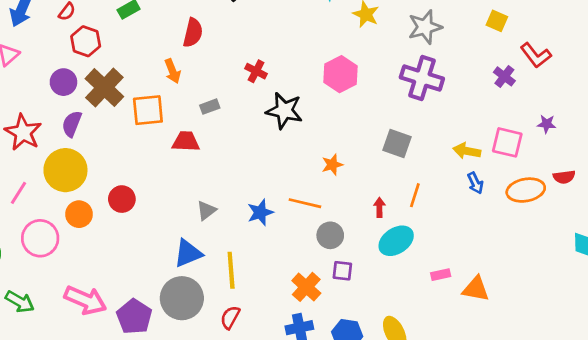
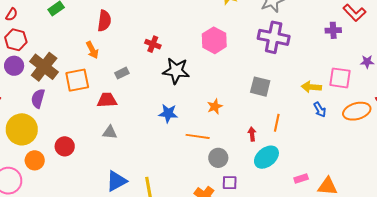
red hexagon: (86, 41) -> (16, 40), moved
purple cross: (504, 76) -> (333, 30), turned -35
purple semicircle: (72, 124) -> (38, 98), moved
gray triangle: (206, 210) -> (110, 132), moved, turned 49
blue star: (260, 212) -> (168, 113), moved, turned 30

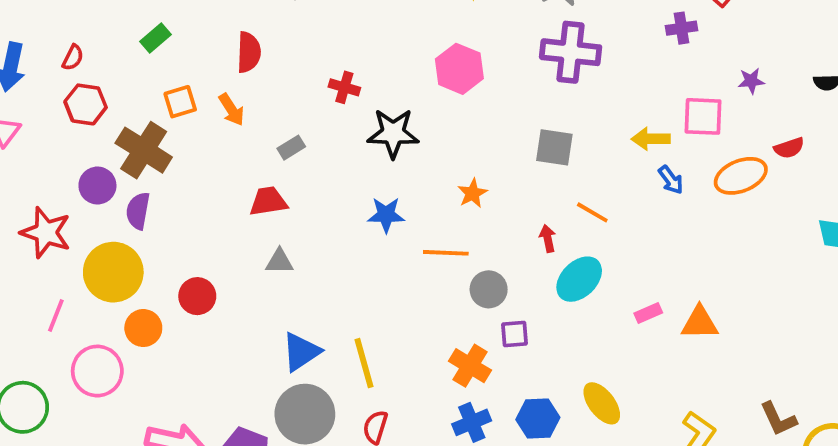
purple circle: (14, 66) -> (97, 186), moved
orange square: (77, 80) -> (180, 102), moved, size x0.7
orange line: (277, 123) -> (592, 212), turned -66

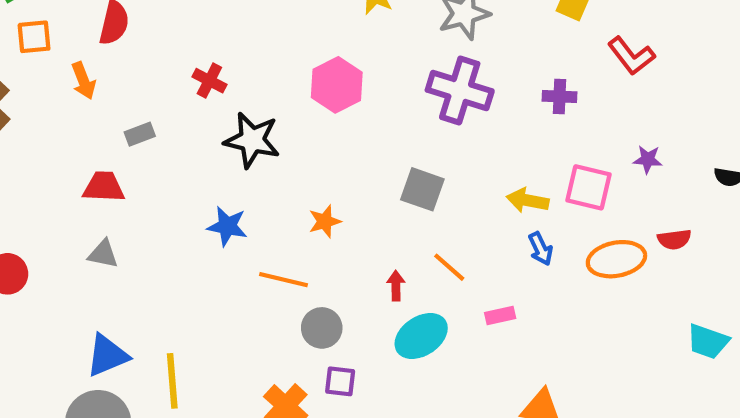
purple cross: (681, 28) -> (559, 97), moved
orange square: (180, 102) -> (34, 37), moved
pink rectangle: (648, 313) -> (500, 315), moved

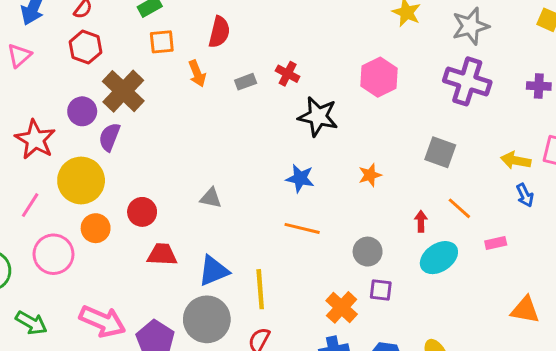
gray rectangle: (140, 134) -> (246, 82), moved
red trapezoid: (104, 187) -> (162, 254), moved
orange line: (284, 280) -> (302, 228), moved

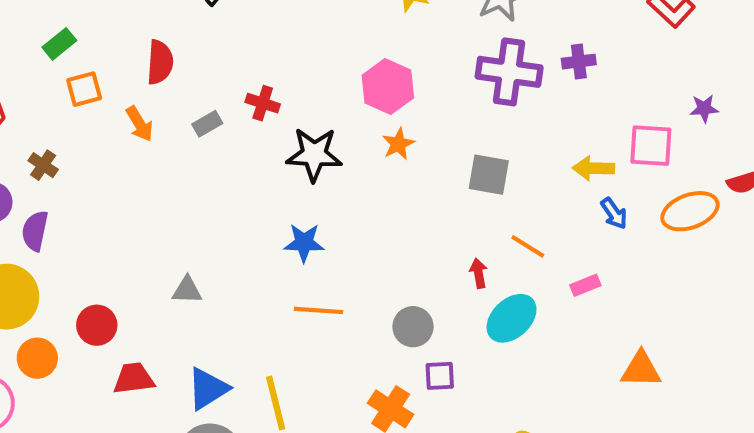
purple cross: (539, 86) -> (579, 62), moved
brown cross: (123, 91) -> (43, 165), size x0.5
orange star: (370, 175) -> (398, 144), moved

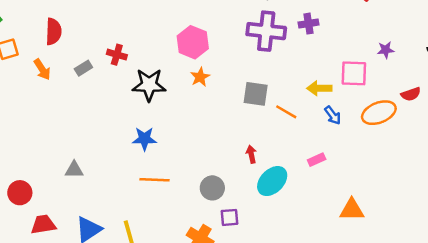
orange line: (528, 246) -> (286, 112), moved

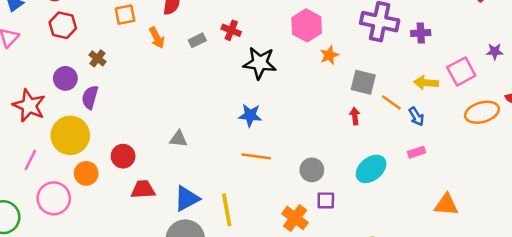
purple cross: (309, 24) -> (421, 33), moved
pink square: (354, 73) -> (461, 71), turned -36
orange star: (200, 77) -> (329, 55), moved
blue arrow: (333, 115) -> (416, 116), moved
red arrow: (251, 154) -> (355, 116), moved

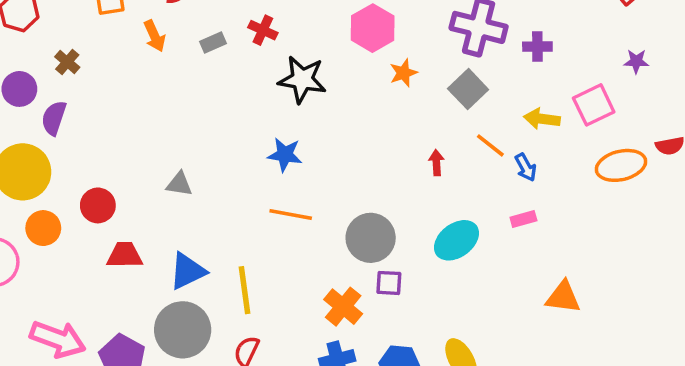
purple star: (495, 51) -> (636, 61), moved
gray square: (363, 82) -> (468, 89), moved, turned 30
gray circle: (312, 170) -> (371, 238), size x1.4

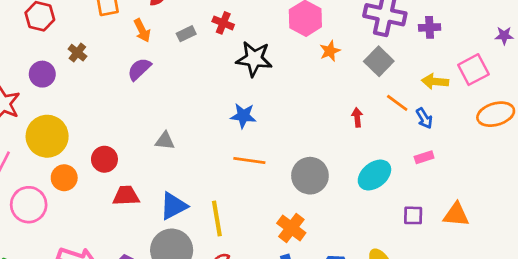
purple semicircle: (54, 118) -> (139, 69), moved, turned 30
purple square: (389, 283) -> (413, 215), moved

